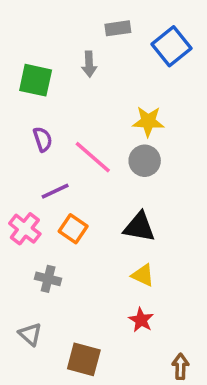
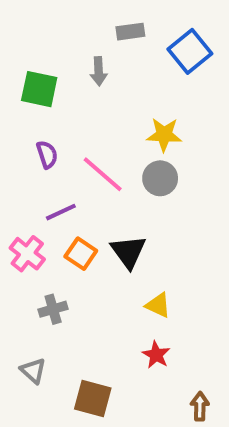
black triangle: (139, 227) -> (128, 252), moved, turned 44
gray cross: (48, 279) -> (53, 309), turned -30

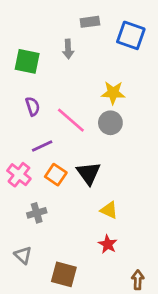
blue square: (190, 51) -> (131, 35), turned -32

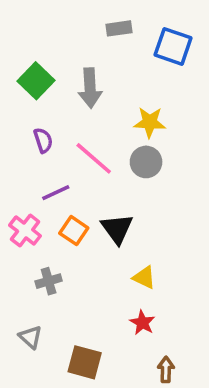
gray arrow: (68, 49) -> (90, 88), moved, size x1.5
green square: (27, 61) -> (36, 81), turned 32
brown arrow: (138, 280) -> (166, 370), moved

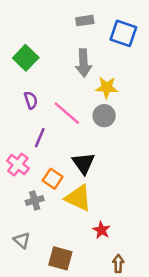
gray arrow: (90, 88) -> (83, 63), moved
purple line: (56, 193) -> (40, 138), turned -42
orange square: (74, 231) -> (53, 179), moved
yellow triangle: (144, 277) -> (78, 198), moved, size x1.6

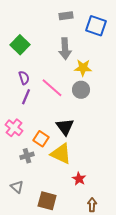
purple line: (40, 138) -> (26, 97), moved

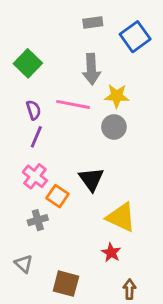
blue square: (96, 26) -> (135, 37), turned 35
pink line: (52, 88) -> (73, 104), moved, turned -30
pink cross: (14, 128) -> (35, 176), moved
yellow triangle: (61, 154) -> (121, 217), moved

